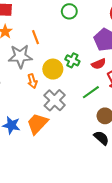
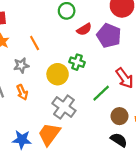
gray star: (20, 56) -> (21, 65), size x0.6
red semicircle: (99, 64) -> (84, 29), moved
orange arrow: (32, 81) -> (22, 92), moved

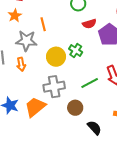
gray star: (21, 65) -> (26, 41), size x1.5
gray cross: (64, 107) -> (54, 87), turned 30
brown circle: (119, 116) -> (75, 108), moved

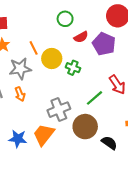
yellow circle: (56, 57) -> (52, 58), moved
brown circle: (75, 108) -> (85, 127), size x1.5

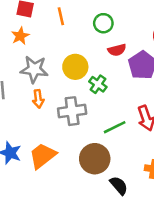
orange line: (34, 48) -> (61, 16), moved
orange arrow: (20, 94) -> (38, 99), moved
gray cross: (59, 110) -> (72, 111), moved

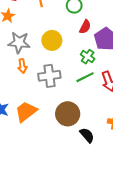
red semicircle: (117, 50) -> (85, 27), turned -48
green cross: (98, 84) -> (88, 57), moved
green line: (115, 127) -> (85, 77), moved

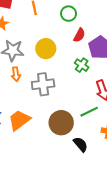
green line: (85, 77) -> (89, 112), moved

